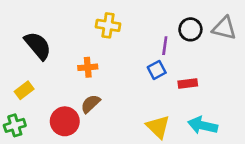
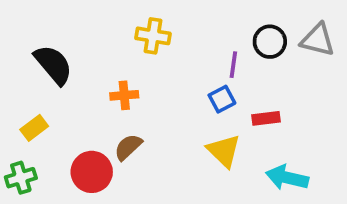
yellow triangle: (158, 127) -> (224, 151), moved

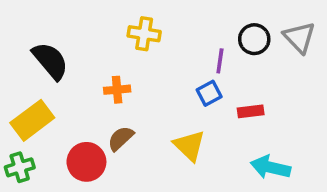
gray triangle: (318, 40) -> (299, 37), turned 32
yellow rectangle: (34, 128) -> (32, 120), size x1.6
yellow triangle: (224, 151) -> (189, 146), moved

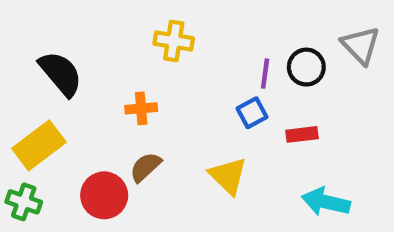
black circle: (254, 39) -> (306, 67), moved
green cross: (20, 167) -> (24, 202), turned 36

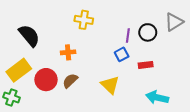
gray triangle: (361, 45) -> (174, 22), turned 42
red circle: (104, 195) -> (46, 80), moved

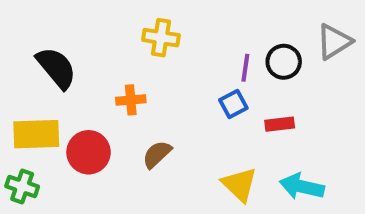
yellow rectangle: (19, 70) -> (36, 134), turned 35
brown semicircle: (70, 81) -> (157, 154), moved
yellow triangle: (110, 85) -> (239, 184), moved

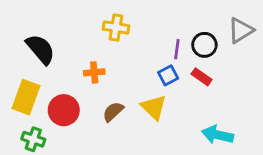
red rectangle: (280, 124) -> (202, 77), moved, turned 42
yellow rectangle: (36, 134) -> (26, 97), turned -68
yellow triangle: (239, 184) -> (154, 107), moved
green cross: (22, 186) -> (33, 139), moved

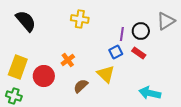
black semicircle: (41, 49) -> (26, 21), moved
orange cross: (94, 72) -> (68, 60), moved, turned -32
brown semicircle: (113, 112) -> (81, 86), moved
green cross: (33, 139) -> (14, 96), moved

